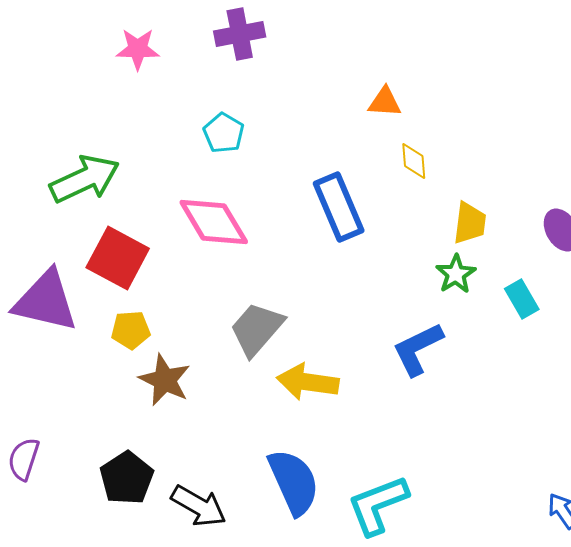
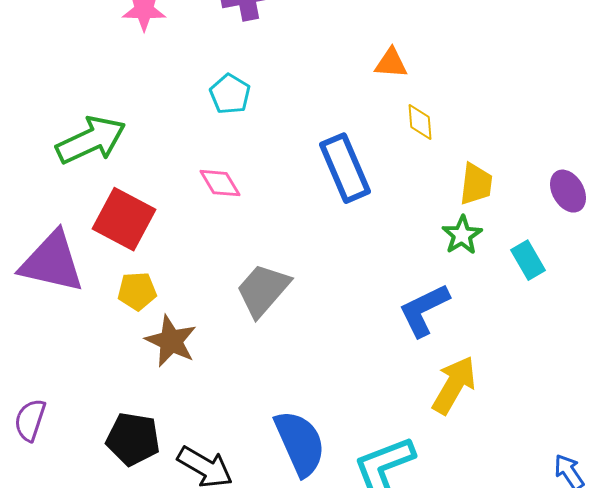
pink diamond: (214, 222) -> (220, 183), size x0.6
yellow arrow: (308, 382) -> (454, 385), moved, turned 112
black pentagon: (127, 478) -> (133, 439), turned -30

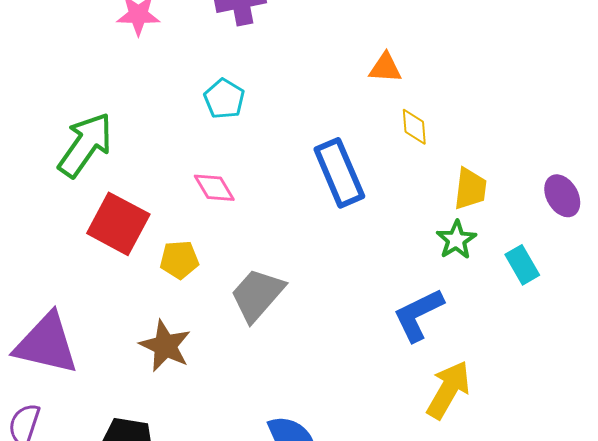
green arrow: (91, 140) -> (85, 145), turned -30
purple triangle: (52, 262) -> (46, 344), moved
yellow pentagon: (137, 291) -> (179, 260), moved

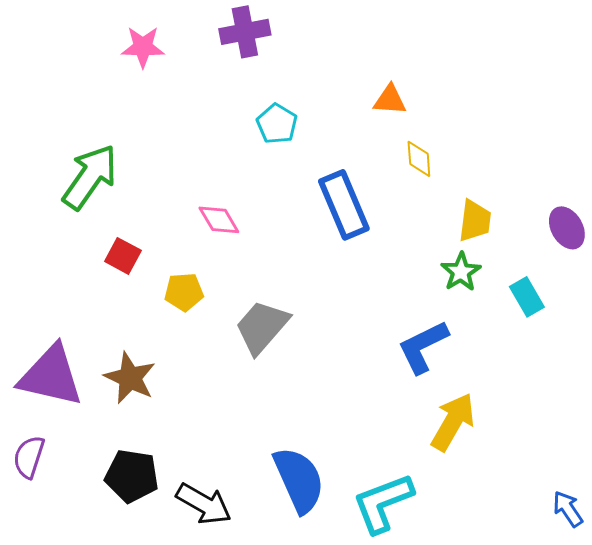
cyan pentagon: (224, 99) -> (277, 124), moved
red square: (118, 224) -> (123, 256), size x0.6
brown star: (165, 346) -> (130, 378), moved

